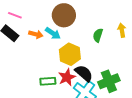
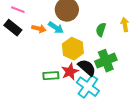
green cross: (109, 81) -> (106, 61), moved

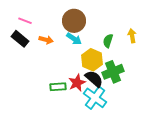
cyan arrow: (56, 28) -> (74, 39), moved
yellow hexagon: (73, 49) -> (92, 60), moved

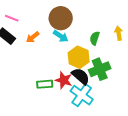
orange arrow: (46, 40) -> (33, 37), turned 128
red star: (77, 83) -> (64, 80), turned -30

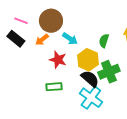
brown circle: (61, 18) -> (51, 21), moved
red star: (64, 80) -> (58, 60), moved

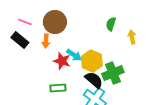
cyan arrow: (70, 39) -> (74, 55), moved
orange arrow: (42, 40) -> (46, 41), turned -48
green semicircle: (104, 41) -> (111, 24), moved

